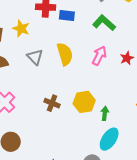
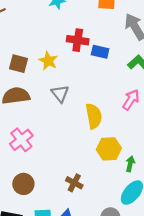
yellow semicircle: (65, 54) -> (94, 116), moved
brown cross: (52, 103) -> (74, 183), moved

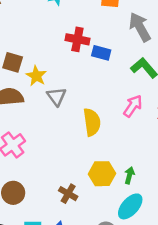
yellow star: (48, 61) -> (36, 76), moved
yellow hexagon: (109, 149) -> (102, 174), moved

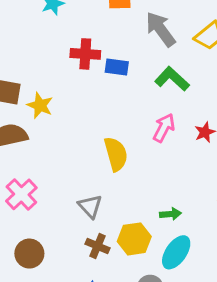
gray triangle: (56, 96) -> (90, 206), moved
yellow hexagon: (102, 174) -> (134, 239), moved
green arrow: (129, 175) -> (170, 214), turned 77

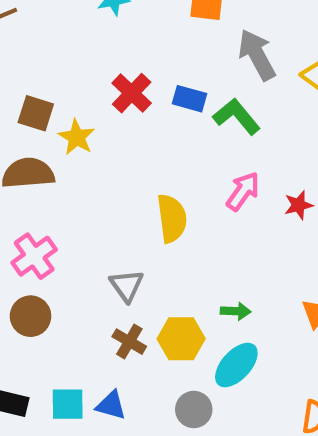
red cross: (85, 54) -> (132, 93), moved, turned 32
green L-shape: (172, 79) -> (237, 116), moved
brown circle: (29, 254) -> (31, 316), moved

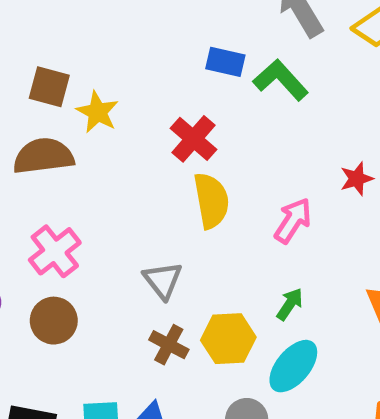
red cross: (132, 93) -> (193, 139), moved
pink arrow: (243, 191) -> (293, 221), moved
green arrow: (236, 311) -> (290, 304), turned -56

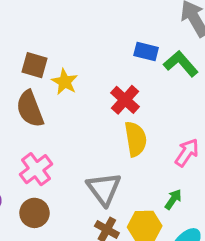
brown semicircle: (43, 156) -> (30, 109), turned -105
gray triangle: (163, 280) -> (104, 189), size x1.4
green arrow: (290, 304) -> (173, 199), moved

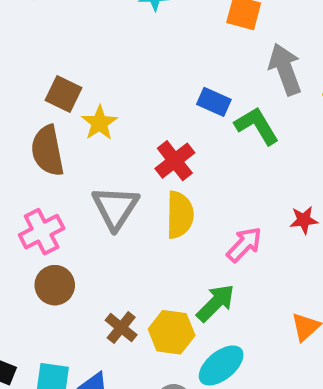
gray triangle: (104, 189) -> (115, 208), moved
green arrow: (173, 199) -> (216, 303), size x1.5
brown circle: (34, 213) -> (55, 285), moved

